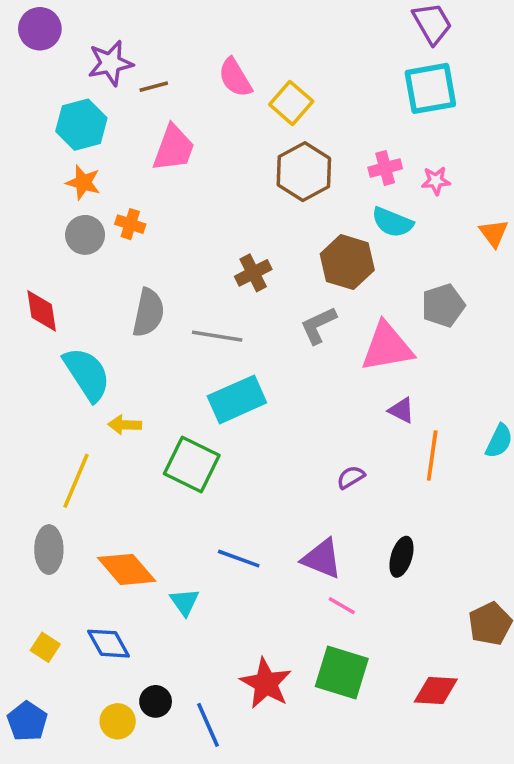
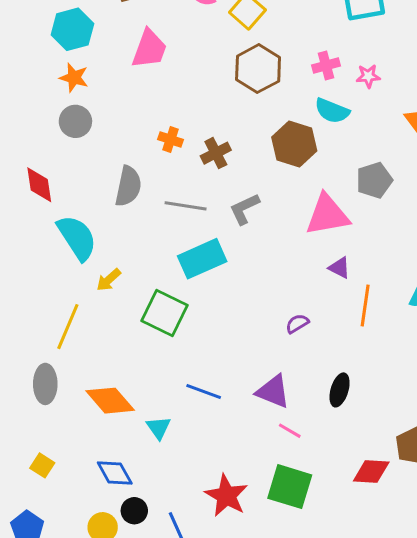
orange cross: (130, 224) -> (171, 139), moved
gray L-shape: (318, 325) -> (244, 209), moved
yellow arrow: (125, 425) -> (109, 280), turned -44
blue diamond: (109, 644) -> (115, 473), moved
red diamond: (436, 691) -> (371, 471), moved

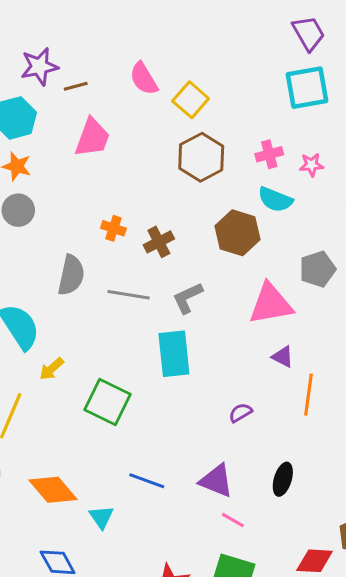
cyan rectangle: (202, 259) -> (174, 354), moved, turned -72

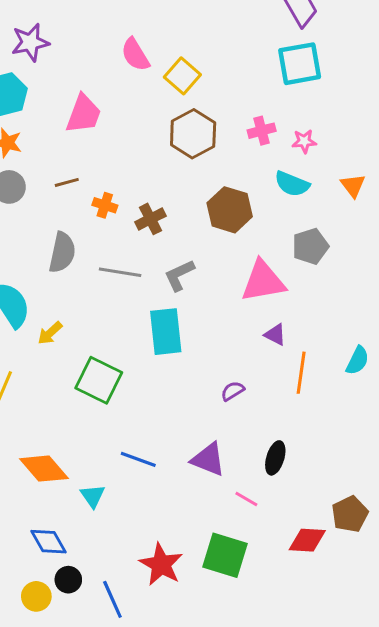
brown line: (76, 86) -> (67, 182), moved
cyan semicircle: (275, 200) -> (292, 184), moved
yellow arrow: (52, 369) -> (50, 333), moved
pink line: (233, 520) -> (246, 499), moved

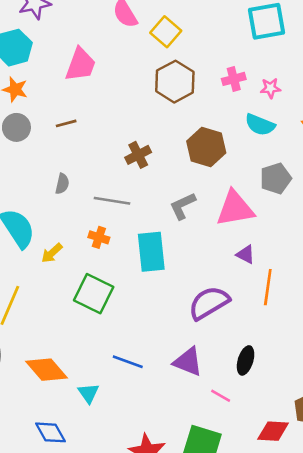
orange cross: (105, 205) -> (99, 237), moved
gray semicircle: (62, 252) -> (62, 184), size x0.6
gray L-shape: (179, 275) -> (183, 206), moved
purple semicircle: (233, 391) -> (209, 303), size x2.0

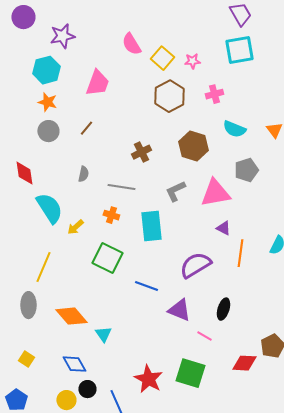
pink star: (270, 88) -> (192, 61), moved
brown line: (66, 123) -> (86, 128), turned -35
blue line: (128, 362) -> (146, 286), moved

